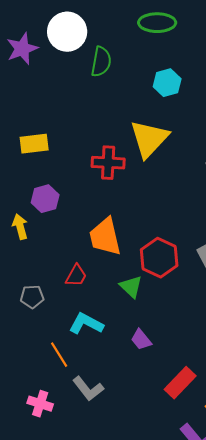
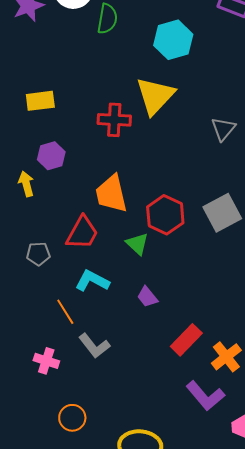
cyan hexagon: (167, 83) -> (173, 40), size x1.4
red trapezoid: (76, 276) -> (82, 233), size x1.5

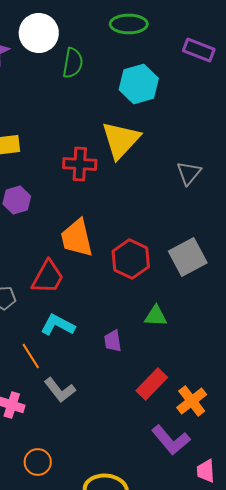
green triangle: (137, 244) -> (156, 316), moved, turned -40
purple trapezoid: (147, 297) -> (113, 341), turned 30

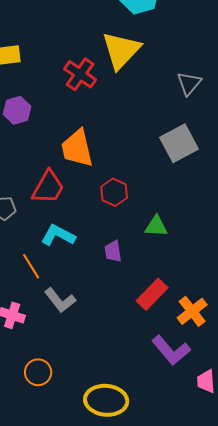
red cross: (80, 164) -> (80, 74), turned 32
gray square: (188, 257) -> (179, 143), moved
red hexagon: (131, 259) -> (114, 192), moved, size x0.7

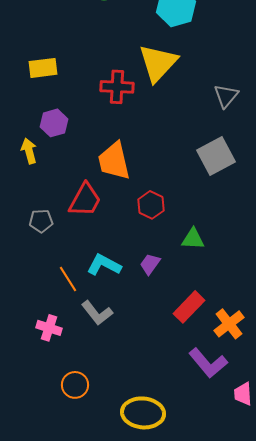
red cross: (80, 74) -> (117, 87), turned -32
cyan L-shape: (58, 235) -> (104, 265), moved
purple trapezoid: (113, 251) -> (150, 264), turned 45

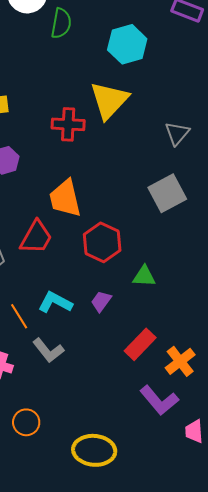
red hexagon: (151, 205) -> (102, 242), size x1.4

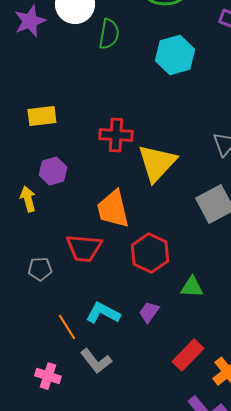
yellow triangle: (109, 100) -> (157, 163), moved
red trapezoid: (36, 237) -> (84, 248), turned 66

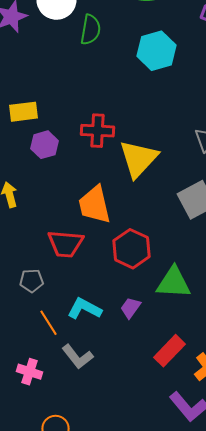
purple hexagon: (53, 171) -> (44, 145), moved
gray pentagon: (40, 269) -> (32, 281), moved
green triangle: (192, 287) -> (174, 283), size x1.5

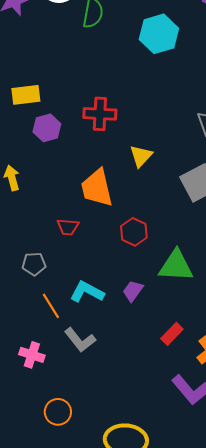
yellow triangle: (138, 159) -> (141, 156), moved, size x0.6
red trapezoid: (66, 244) -> (68, 227), size x0.6
red hexagon: (132, 249) -> (134, 232), size x0.7
red rectangle: (170, 351) -> (172, 334), size x0.7

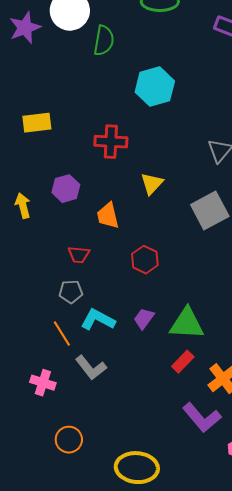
cyan hexagon: (159, 34) -> (155, 87), moved
purple hexagon: (47, 128) -> (66, 189), moved
orange trapezoid: (97, 188) -> (108, 216), size x0.7
gray pentagon: (34, 264) -> (71, 292), moved
green triangle: (176, 266) -> (187, 324), moved

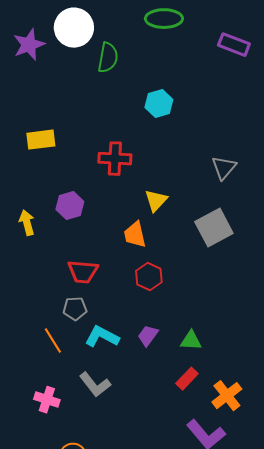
cyan hexagon: (155, 87) -> (159, 104), size x0.7
orange trapezoid: (108, 216) -> (135, 235), moved
red trapezoid: (79, 255) -> (83, 272), size x1.4
green triangle: (187, 324) -> (191, 341), size x0.6
orange line: (62, 334) -> (53, 341), moved

